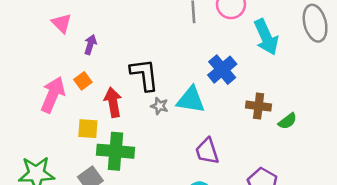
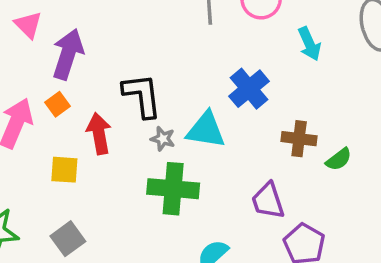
cyan arrow: (266, 37) -> (309, 44), size x0.7
purple arrow: (90, 44) -> (68, 54), size x1.8
green cross: (115, 151) -> (173, 189), moved
purple trapezoid: (207, 151) -> (268, 201), moved

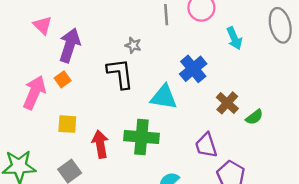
red arrow: (99, 134) -> (100, 144), moved
gray star: (163, 139) -> (133, 45), moved
brown cross: (299, 139) -> (227, 103), turned 35

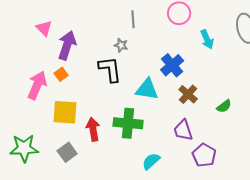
gray line: (166, 15) -> (133, 19), moved
brown cross: (227, 103) -> (188, 94), moved
yellow square: (67, 124) -> (65, 112), size x1.5

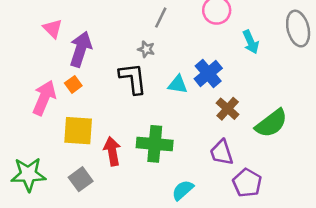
gray line: (133, 19) -> (161, 18), turned 30
cyan triangle: (147, 89) -> (178, 84), moved, size x0.7
green semicircle: (224, 106) -> (271, 123), size x1.8

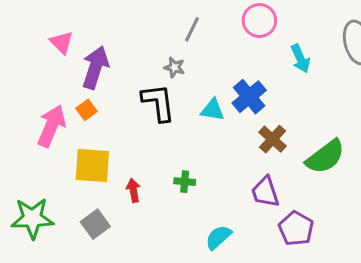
green cross: (155, 144) -> (185, 182), size x0.5
red arrow: (112, 151) -> (133, 190), size x0.7

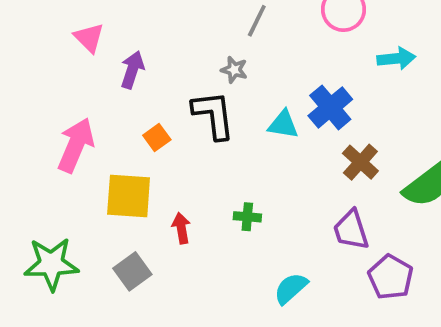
cyan arrow: (300, 59) -> (396, 58), turned -72
purple arrow: (95, 67) -> (132, 70), size x0.7
orange square: (87, 110) -> (157, 138), moved

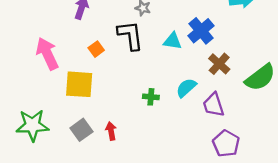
pink arrow: (76, 145) -> (47, 54), turned -48
red arrow: (181, 228) -> (111, 131), moved
purple pentagon: (391, 277) -> (226, 144), moved
cyan semicircle: (291, 288) -> (186, 88), moved

